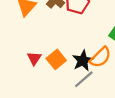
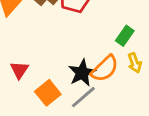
orange square: (56, 59) -> (48, 93), moved

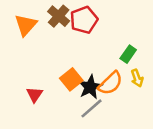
red triangle: (19, 70) -> (35, 95), moved
orange square: (48, 93) -> (71, 79), moved

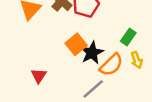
orange square: (71, 79) -> (76, 44), moved
black star: (90, 87) -> (92, 53), moved

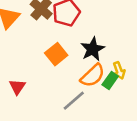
green rectangle: (128, 37) -> (110, 81), moved
black star: (92, 53) -> (93, 49), moved

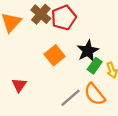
orange semicircle: (93, 75) -> (95, 94), moved, turned 95
green rectangle: (110, 81) -> (95, 66), moved

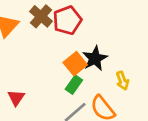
orange square: (55, 55) -> (75, 64), moved
green rectangle: (95, 66) -> (74, 85), moved

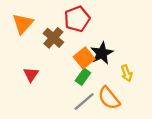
brown cross: (41, 16) -> (53, 38), moved
red triangle: (16, 98) -> (31, 74), moved

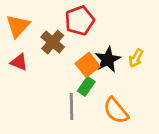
yellow arrow: (127, 73) -> (136, 58), moved, turned 49
red triangle: (31, 74) -> (19, 62), moved, turned -42
gray line: (84, 102) -> (71, 106), moved, turned -50

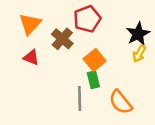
black star: (108, 59) -> (138, 34), moved
green rectangle: (86, 86) -> (93, 80), turned -49

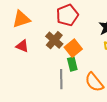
orange triangle: (30, 24) -> (21, 19), turned 30
brown cross: (62, 39) -> (54, 40), moved

